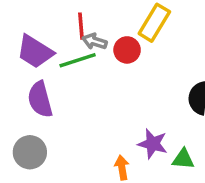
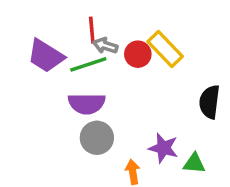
yellow rectangle: (154, 23) -> (165, 49), moved, turned -75
purple semicircle: (40, 99) -> (87, 104), moved, turned -75
gray circle: (30, 152) -> (97, 138), moved

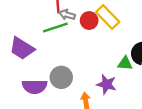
purple trapezoid: (46, 56) -> (22, 48), moved
purple semicircle: (87, 104) -> (35, 87), moved
green triangle: (194, 163) -> (125, 63), moved

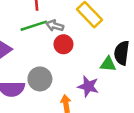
gray arrow: (67, 15) -> (55, 26), moved
red circle: (89, 20) -> (63, 44), moved

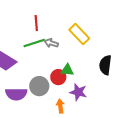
red circle: (63, 44) -> (58, 77), moved
green triangle: (108, 64) -> (67, 70), moved

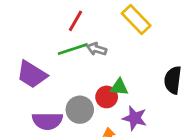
red line: (36, 23) -> (76, 21), turned 35
yellow rectangle: (79, 34) -> (136, 19), moved

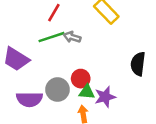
green triangle: (119, 87) -> (87, 92), moved
purple star: (135, 118) -> (105, 97), turned -30

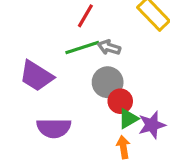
gray circle: (57, 90) -> (108, 82), moved
green triangle: (87, 92) -> (128, 119), turned -35

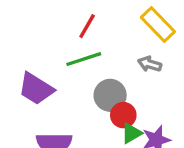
gray arrow: (109, 47) -> (150, 64), moved

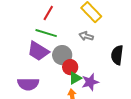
green line: (84, 59) -> (46, 33), turned 35
purple trapezoid: (36, 89) -> (38, 51), moved

